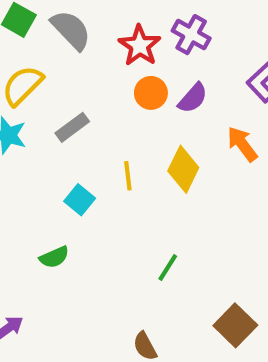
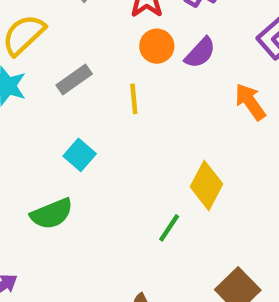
yellow diamond: (183, 169) -> (206, 185), moved
yellow line: (128, 176) -> (134, 99), moved
green semicircle: (54, 257) -> (52, 214), size x1.4

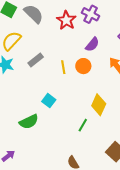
orange circle: (157, 46) -> (83, 66), moved
cyan square: (80, 155) -> (49, 101), moved

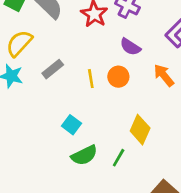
purple semicircle: (92, 44) -> (130, 47), turned 84
green semicircle: (29, 122) -> (84, 155), moved

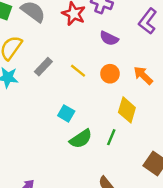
orange arrow: (164, 75) -> (143, 75), moved
orange circle: (118, 77) -> (110, 74), moved
yellow line: (91, 79) -> (78, 71), turned -35

